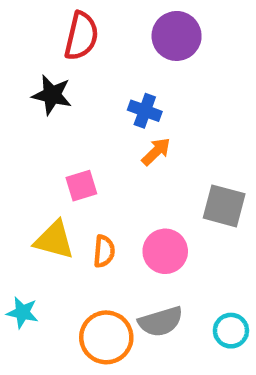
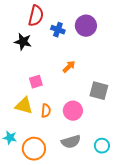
purple circle: (177, 36) -> (86, 26), moved
blue cross: (145, 111) -> (58, 30), moved
orange circle: (106, 337) -> (34, 149), moved

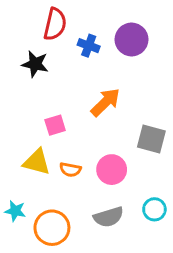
orange arrow: (69, 67) -> (106, 102), size x1.5
orange semicircle: (46, 111) -> (70, 170), turned 96
cyan circle: (102, 146) -> (154, 209), moved

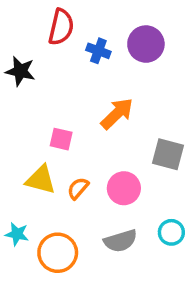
black star: (35, 64) -> (20, 71), moved
pink square: (55, 125) -> (61, 139), turned 30
orange semicircle: (70, 170) -> (78, 188), turned 120

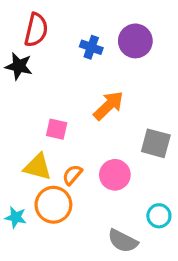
red semicircle: (61, 27) -> (36, 30), moved
gray semicircle: (120, 241) -> (123, 241), moved, turned 44
orange circle: (58, 253) -> (53, 205), moved

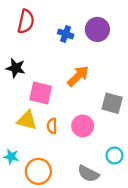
black star: (19, 66) -> (16, 68), moved
pink square: (57, 129) -> (41, 93), size x1.5
orange semicircle: (72, 175) -> (52, 126), turned -42
orange circle: (53, 205) -> (38, 171), moved

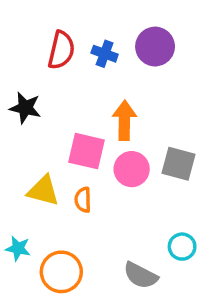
red semicircle: (26, 21) -> (61, 50), moved
orange arrow: (78, 76) -> (124, 120), turned -45
pink square: (41, 93) -> (87, 151), moved
pink circle: (83, 126) -> (132, 169), moved

